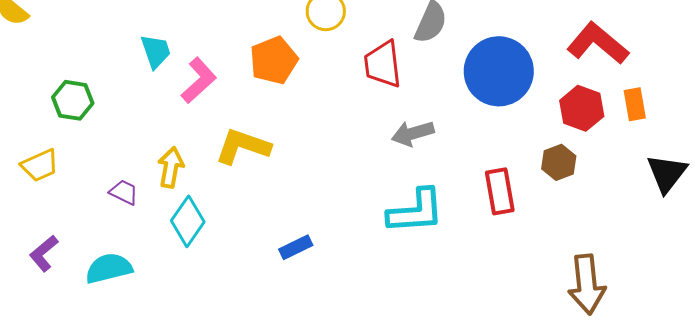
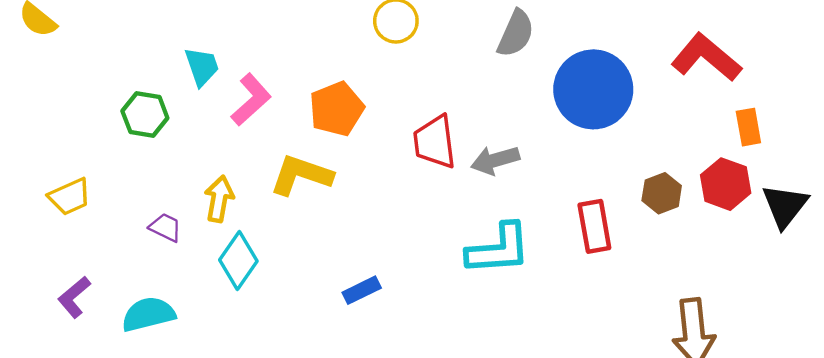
orange pentagon: (274, 60) -> (337, 109), moved
red trapezoid: (383, 64) -> (435, 142), moved
green hexagon: (73, 100) -> (145, 115), moved
red hexagon: (582, 108) -> (726, 184), moved

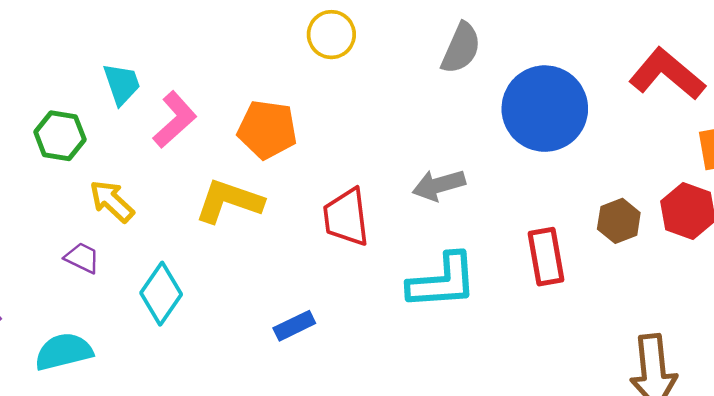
orange pentagon: (337, 109) -> (267, 130), turned 30
red trapezoid: (435, 142) -> (346, 217), moved
yellow arrow: (219, 199) -> (112, 201), moved, turned -57

